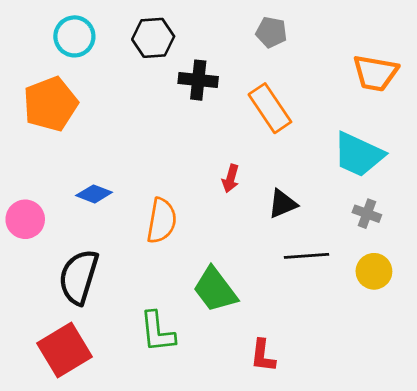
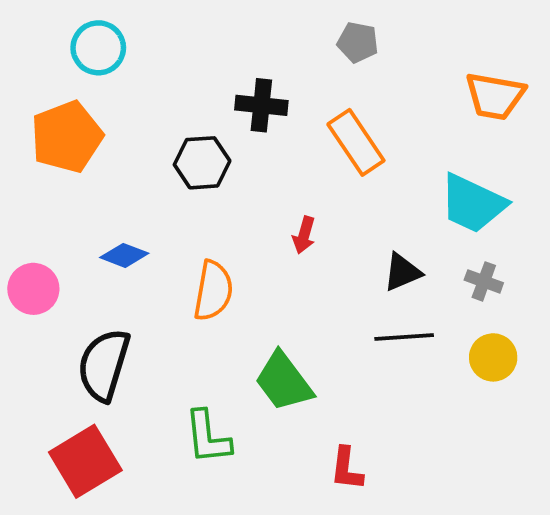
black hexagon: (153, 38) -> (202, 163), moved
black triangle: (283, 204) -> (402, 272), moved

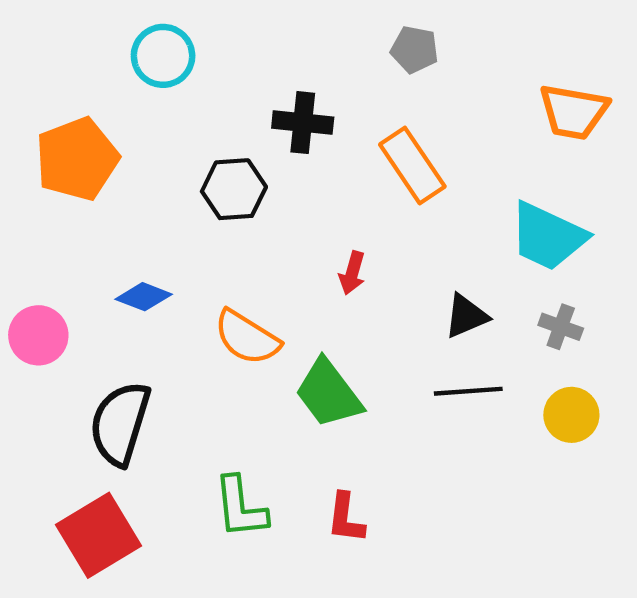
cyan circle: (98, 48) -> (163, 56), moved
orange semicircle: (213, 291) -> (247, 337), turned 112
green trapezoid: (284, 382) -> (329, 393), moved
red L-shape: (347, 469) -> (346, 518), moved

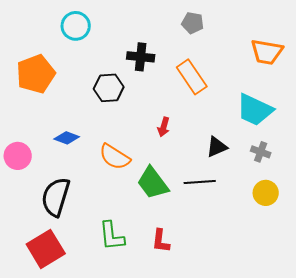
black line: (468, 391) -> (200, 182), moved

